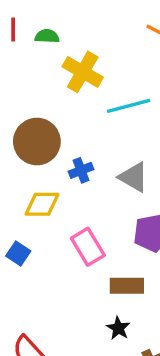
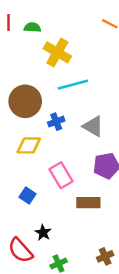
cyan line: (129, 106) -> (73, 85), moved
blue square: (18, 253) -> (28, 196), moved
black star: (118, 328) -> (43, 233), moved

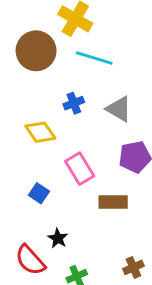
cyan line: (73, 85) -> (94, 58), turned 32
brown circle: (25, 101) -> (36, 51), moved
yellow diamond: (29, 145) -> (40, 132), turned 55

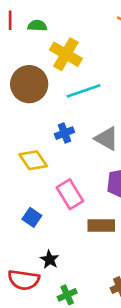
cyan line: (94, 58) -> (84, 91), turned -36
red semicircle: (30, 260) -> (24, 280), turned -40

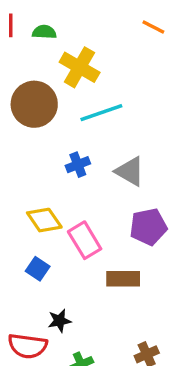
yellow diamond: (33, 160) -> (44, 220), moved
black star: (50, 259) -> (59, 321), turned 30

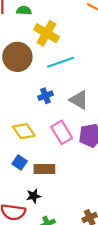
pink rectangle: (85, 240) -> (62, 132), moved
brown rectangle: (123, 279) -> (44, 169), moved

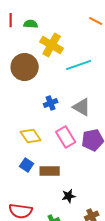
cyan line: (61, 62) -> (79, 65), moved
black star: (34, 196) -> (69, 196), moved

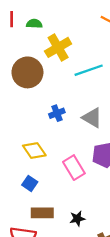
yellow cross: (52, 45) -> (58, 47), turned 30
pink rectangle: (66, 137) -> (74, 168), moved
brown rectangle: (50, 171) -> (42, 213), moved

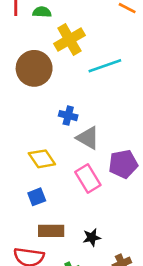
blue cross: (57, 113) -> (68, 116), turned 35
gray triangle: (92, 118) -> (88, 138), moved
blue square: (30, 183) -> (37, 197), turned 35

